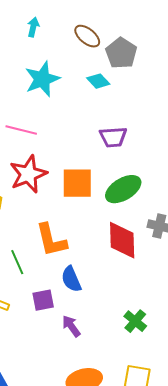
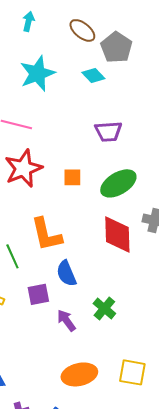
orange square: (77, 183) -> (72, 177), size x0.6
green cross: (135, 321) -> (104, 308), moved

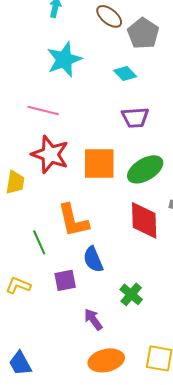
cyan diamond: (93, 75) -> (125, 73), moved
red star: (23, 168) -> (50, 154), turned -30
orange square: (72, 177) -> (99, 163), size x1.8
purple arrow: (66, 320) -> (93, 319), moved

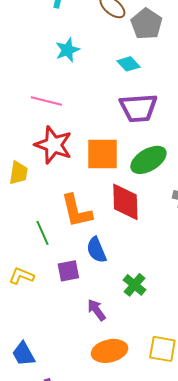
cyan star: (64, 59) -> (67, 50), size x0.7
purple trapezoid: (135, 117) -> (138, 108), size x1.4
red diamond: (144, 220) -> (125, 202), moved

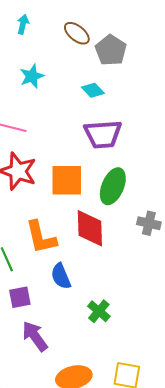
green ellipse: (148, 160) -> (113, 186), turned -36
purple square: (68, 271) -> (20, 297), moved
purple arrow: (96, 310) -> (35, 336), moved, size x1.4

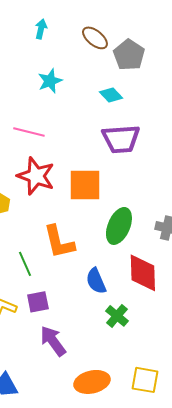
green ellipse: (113, 186) -> (119, 226), moved
red diamond: (90, 228) -> (143, 273), moved
blue semicircle: (61, 276) -> (96, 281), moved

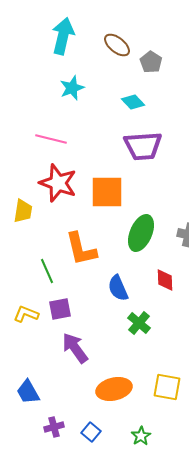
cyan arrow: (41, 29) -> (63, 36), size x1.8
gray pentagon: (129, 55) -> (151, 62), size x0.7
red diamond: (143, 273) -> (165, 280), size x0.6

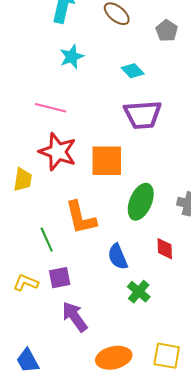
gray pentagon: (151, 62) -> (167, 31), moved

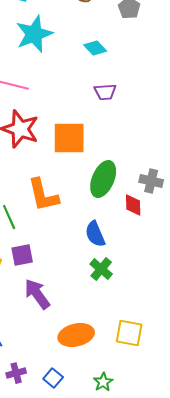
cyan star: (72, 57) -> (34, 34), size x1.5
purple trapezoid: (143, 115) -> (105, 92), size x0.6
red diamond: (165, 249) -> (133, 205), moved
blue semicircle: (118, 257) -> (95, 234), moved

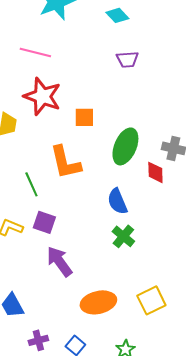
orange square: (69, 138) -> (84, 117), moved, size x0.6
purple square: (22, 255) -> (44, 222), turned 30
yellow square: (129, 333) -> (151, 300), turned -36

